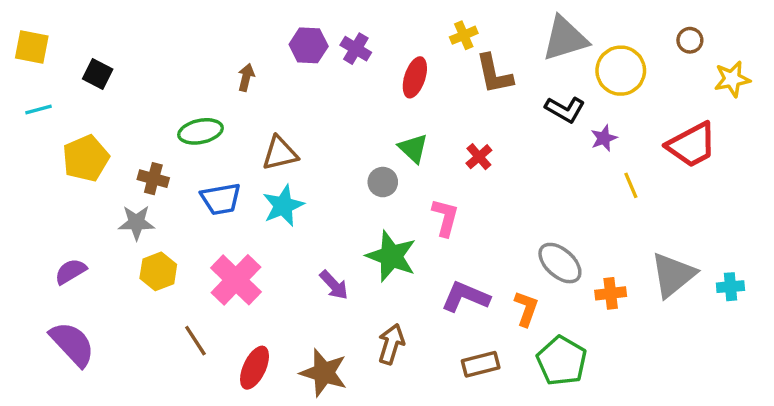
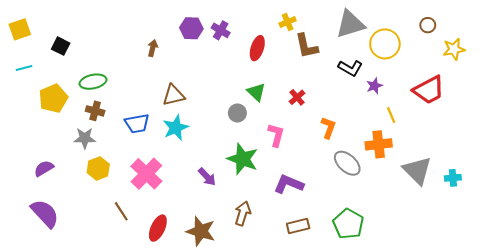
yellow square: (32, 47) -> (20, 29), turned -30
green ellipse: (201, 131) -> (93, 82), moved
gray triangle: (673, 275) -> (417, 171), turned -36
orange cross: (611, 293) -> (379, 144), moved, size x1.4
orange L-shape: (526, 309) -> (328, 128), moved

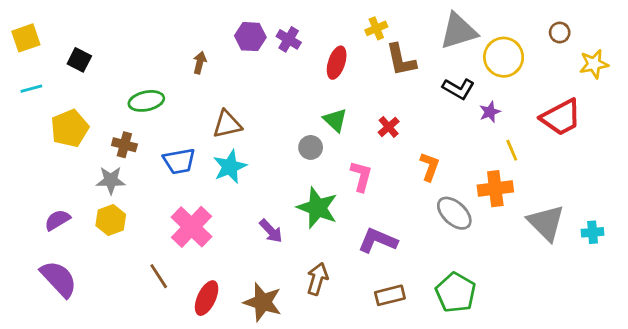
green ellipse: (93, 82) -> (146, 101), moved
yellow hexagon: (98, 168) -> (111, 220), moved

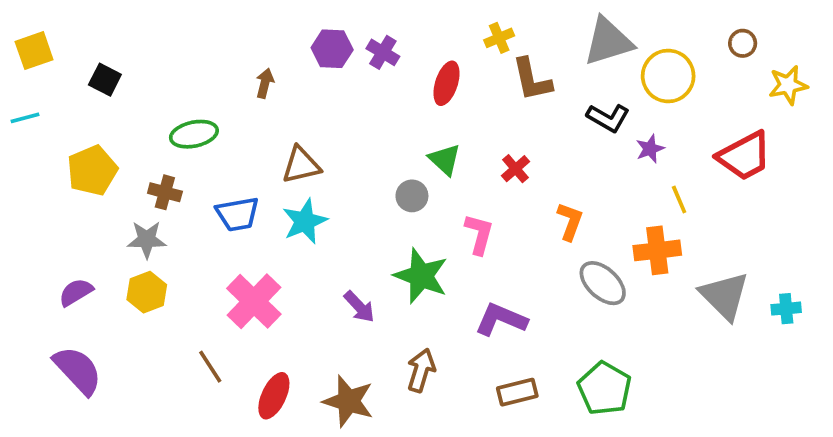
cyan line: (31, 89) -> (25, 118), moved

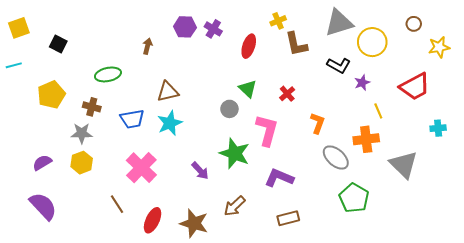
pink L-shape: (479, 234) -> (267, 130), size x1.4
cyan cross: (786, 309) -> (438, 128), moved
brown arrow: (421, 370) -> (235, 206), turned -150
green pentagon: (605, 388) -> (354, 198), moved

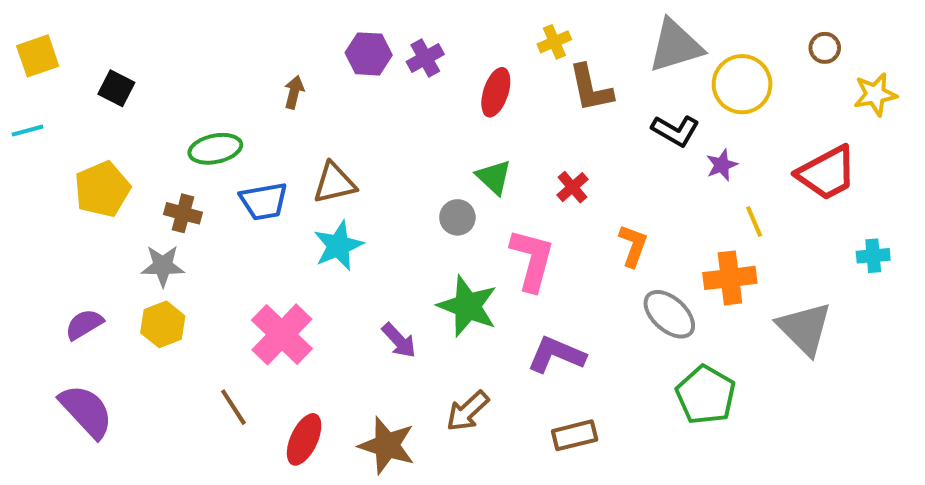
purple cross: (213, 29) -> (425, 58), turned 30
blue trapezoid: (132, 119) -> (264, 201), moved

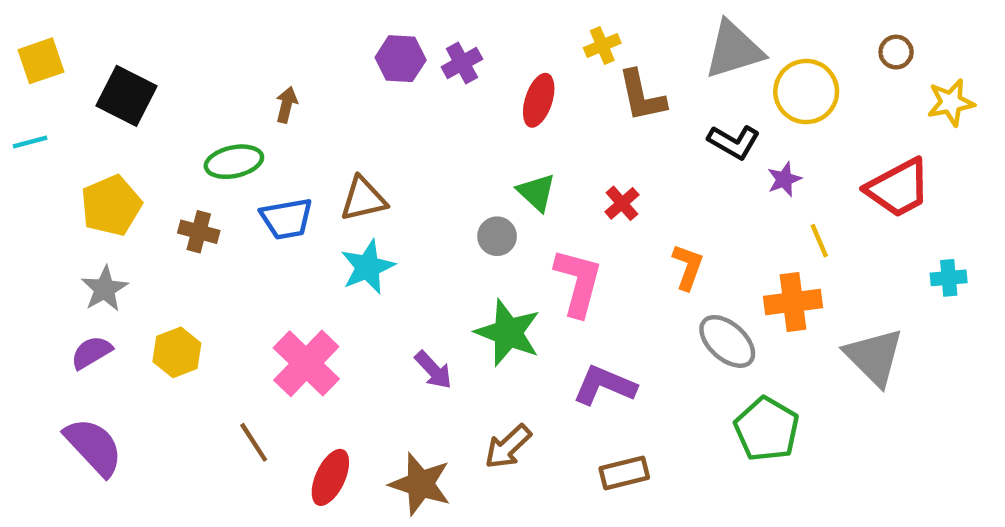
black square: (116, 88) -> (126, 96), size x1.5
brown arrow: (294, 92) -> (287, 105), moved
gray star: (163, 266) -> (105, 289), moved, turned -30

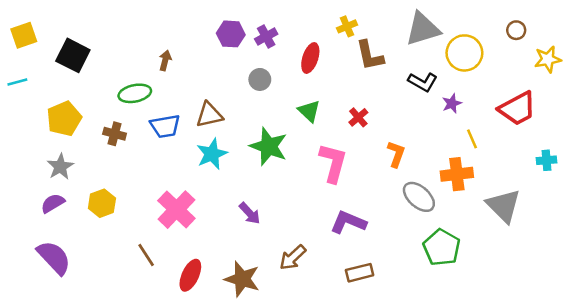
gray circle: (497, 236) -> (260, 79), moved
green star: (508, 333) -> (269, 146), moved

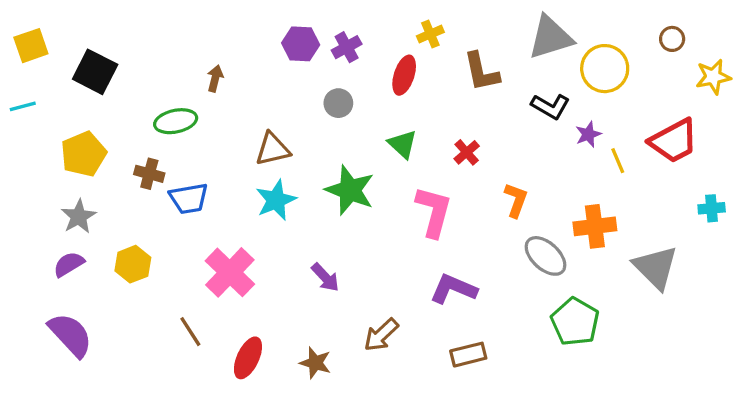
yellow cross: (347, 26) -> (430, 34), moved
blue trapezoid: (165, 126) -> (189, 198), moved
yellow line: (472, 139) -> (618, 161), moved
brown star: (242, 279) -> (315, 363), size x0.7

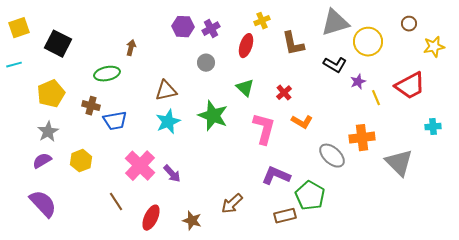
orange L-shape: (516, 200) -> (302, 122), moved, turned 100
purple arrow: (325, 277) -> (172, 174), moved
green pentagon: (575, 322) -> (310, 196), moved

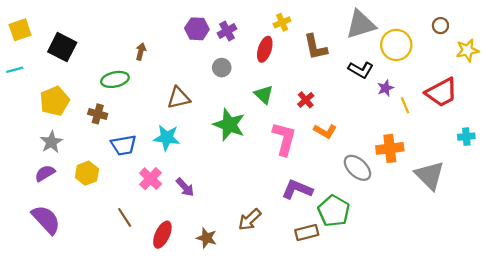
blue trapezoid: (115, 121) -> (124, 145), moved
cyan star: (168, 122) -> (167, 138), moved, turned 30
pink cross: (140, 166) -> (151, 179), size x0.7

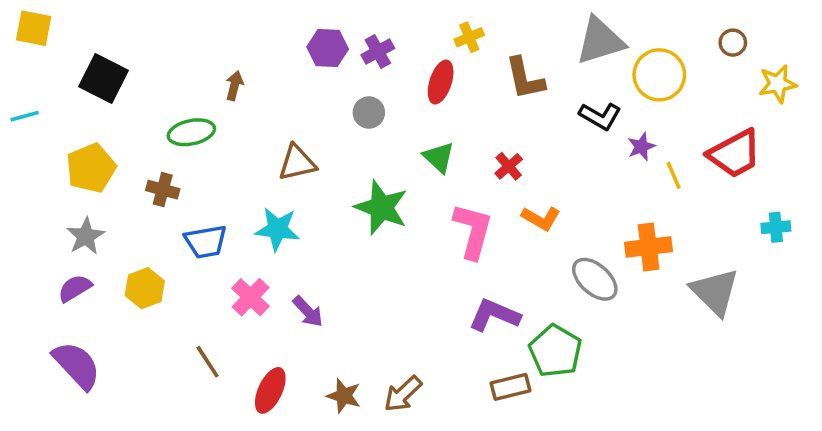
yellow square: (20, 30) -> (34, 28), moved, turned 30
brown arrow: (250, 220) -> (403, 394), moved

